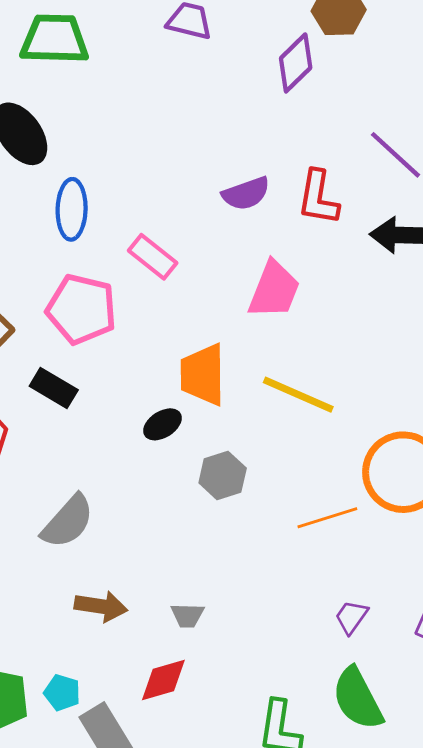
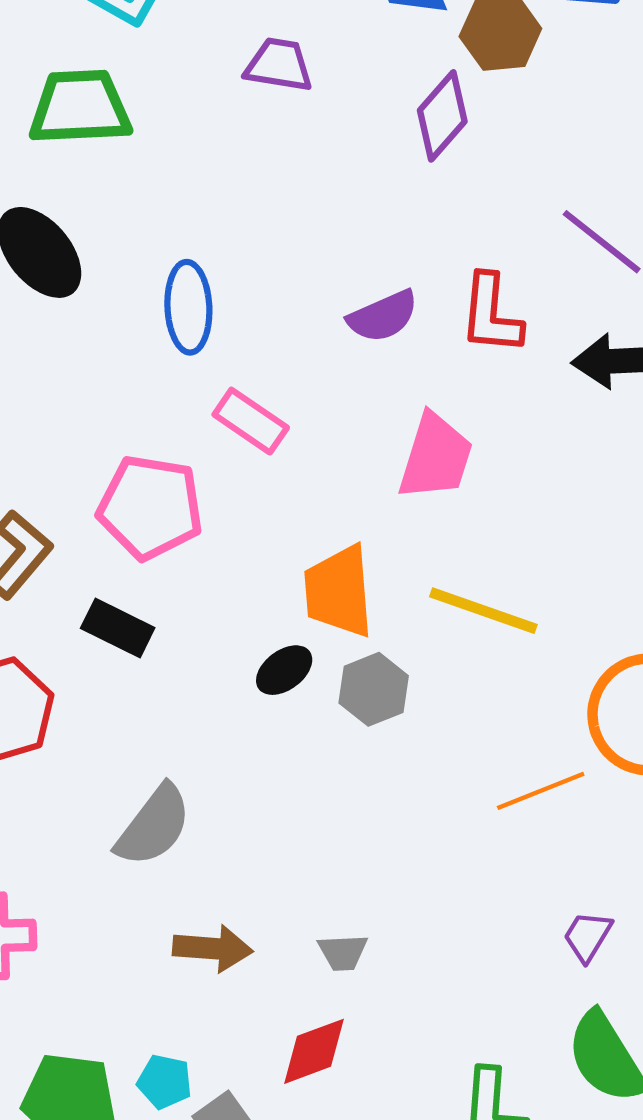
blue ellipse: (72, 209) -> (188, 307), moved
gray hexagon: (223, 476) -> (374, 689), moved

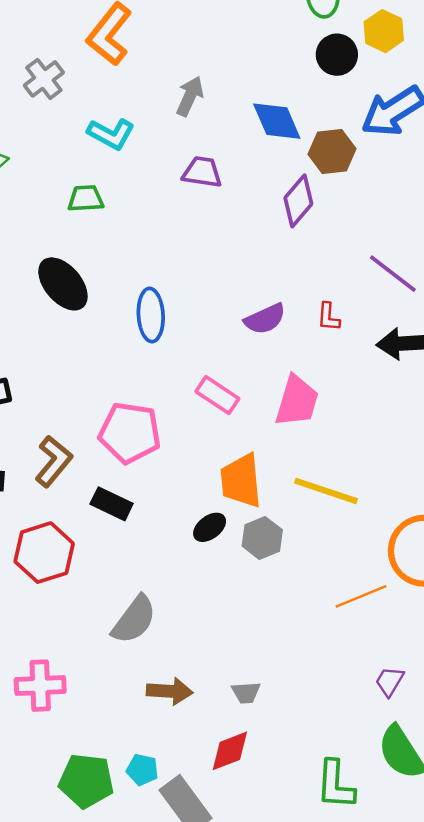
green trapezoid: (80, 107) -> (86, 199), size x0.6
red L-shape: (491, 314) -> (328, 317), size x0.6
pink rectangle: (251, 421) -> (217, 395), moved

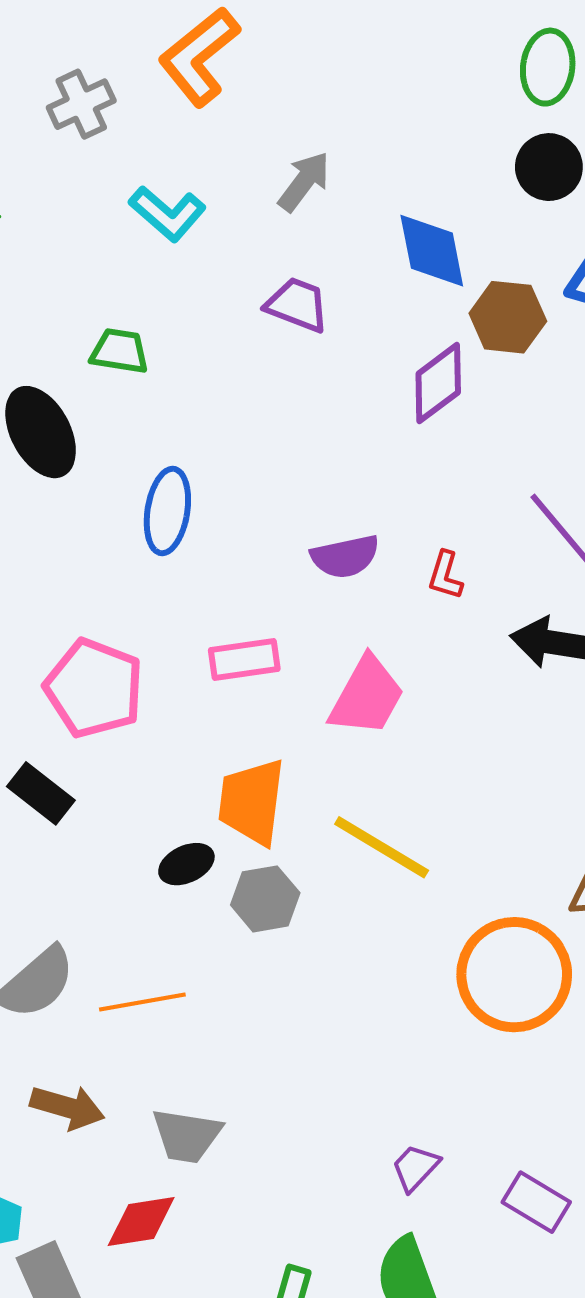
green trapezoid: (86, 199) -> (120, 351), moved
pink rectangle: (217, 395) -> (244, 659), turned -54
orange line: (361, 596) -> (142, 1002), moved
gray trapezoid: (246, 693) -> (187, 1136), size x1.5

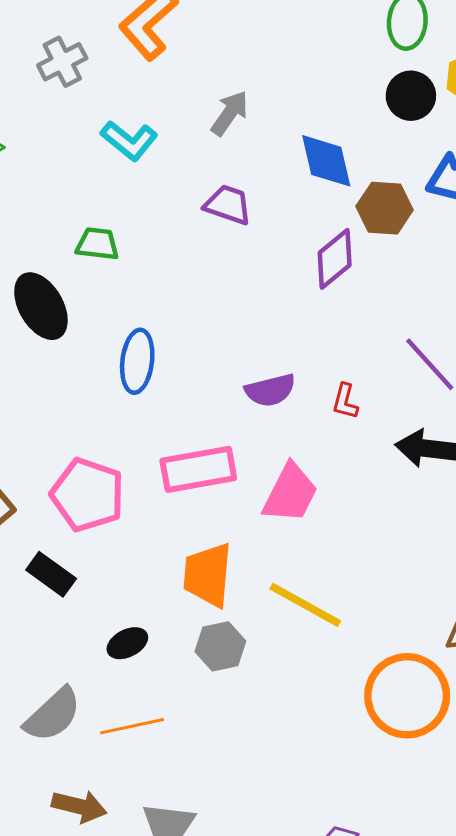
pink rectangle: (244, 659) -> (198, 469), size x1.4
black ellipse: (186, 864) -> (127, 643), moved

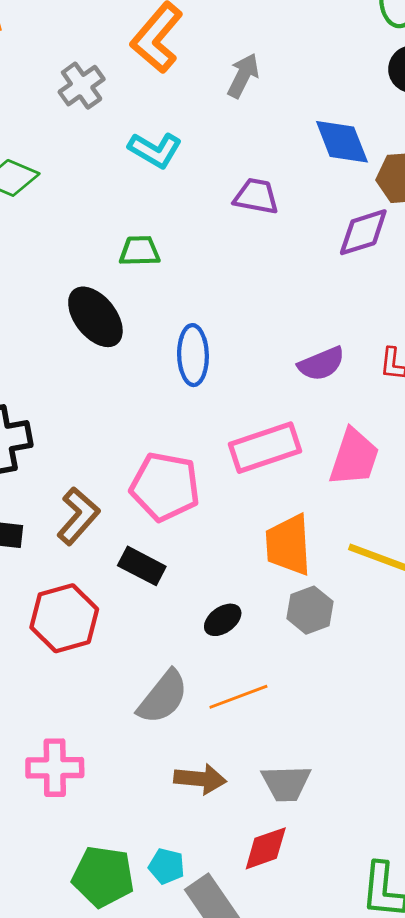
gray arrow: (230, 113) -> (243, 76), moved
purple diamond: (335, 259) -> (363, 232), turned 30

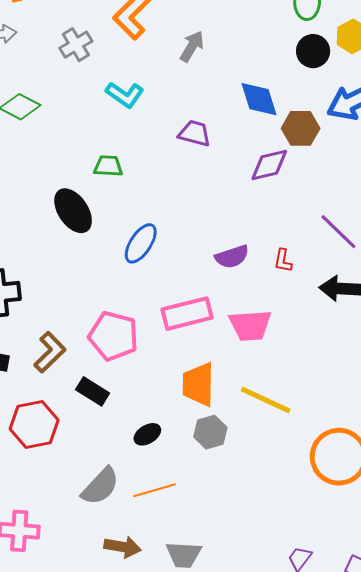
blue ellipse: (193, 355) -> (141, 243), turned 30
pink trapezoid: (354, 457) -> (250, 325), turned 63

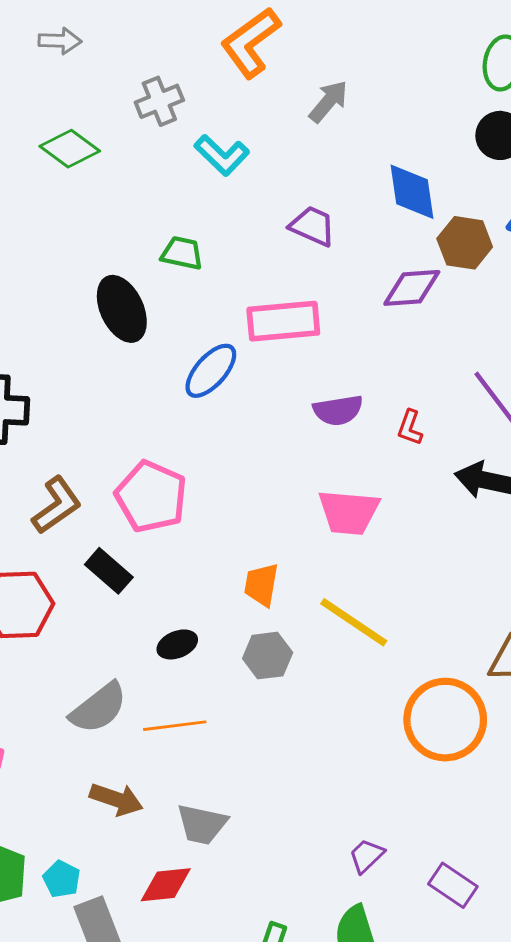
gray cross: (76, 45) -> (159, 101), moved
pink rectangle: (187, 314) -> (283, 321), moved
orange trapezoid: (198, 384) -> (261, 585), size x0.7

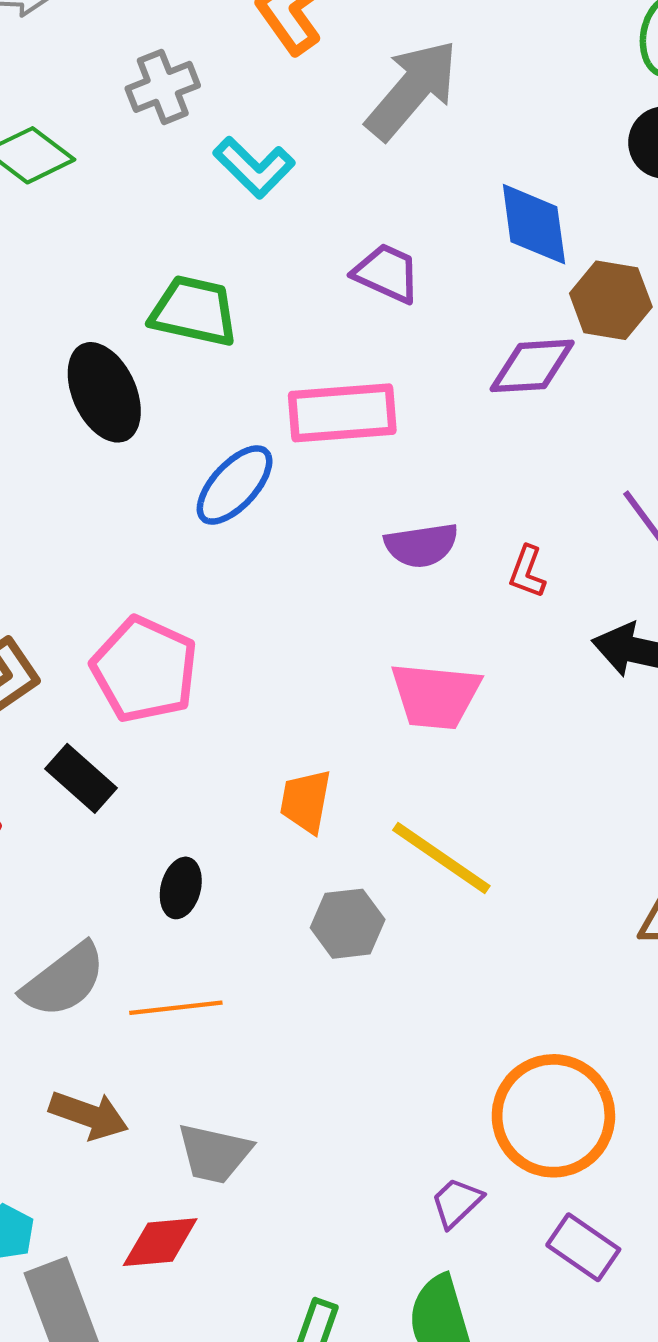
gray arrow: (328, 101) -> (412, 90), size x1.6
green trapezoid: (182, 253) -> (194, 311), size x1.4
black ellipse: (177, 644) -> (181, 888), turned -54
gray hexagon: (268, 656) -> (348, 924), moved
orange circle: (445, 720) -> (553, 1116), moved

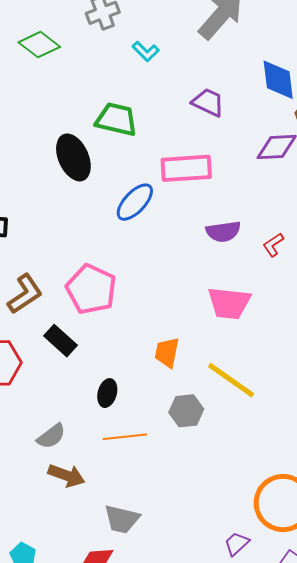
cyan L-shape: (254, 167) -> (146, 51), size x0.7
red L-shape: (527, 572) -> (273, 245), turned 35
gray semicircle: (64, 980) -> (51, 436), size x0.7
orange line: (176, 1008) -> (125, 437), moved
brown arrow: (89, 1115) -> (66, 475), moved

